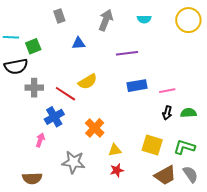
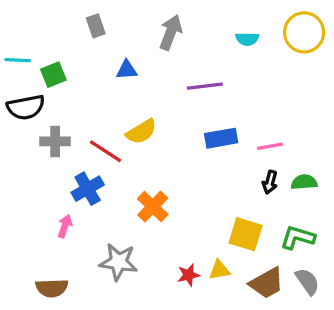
cyan semicircle: (144, 19) -> (247, 39), moved
yellow triangle: (115, 150) -> (219, 270), moved

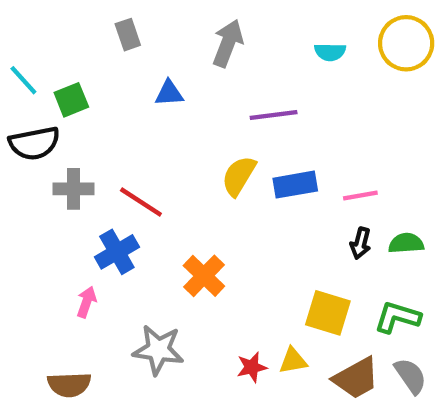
cyan line: (18, 60) -> (23, 80), turned 45
yellow semicircle: (141, 132) -> (239, 176), moved, turned 152

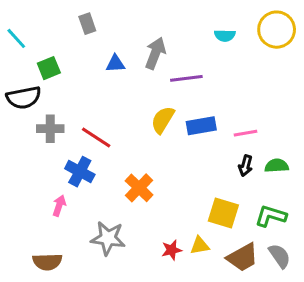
gray arrow: (228, 43) -> (155, 53), moved
cyan line: (23, 80) -> (16, 38), moved
blue cross: (117, 252) -> (80, 172), turned -32

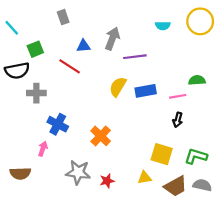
red line: (96, 138) -> (70, 66), moved
green semicircle: (277, 166) -> (197, 80), moved
red star: (172, 250) -> (107, 181), moved
gray semicircle: (280, 256) -> (202, 185), turned -42
brown semicircle: (47, 262) -> (20, 173), moved

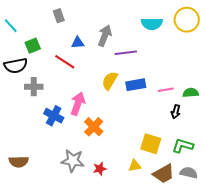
cyan semicircle: (163, 26) -> (152, 24), size x1.5
green semicircle: (197, 80) -> (191, 93), moved
black arrow: (178, 120) -> (176, 112), moved
pink arrow: (43, 149) -> (78, 104), moved, size x1.6

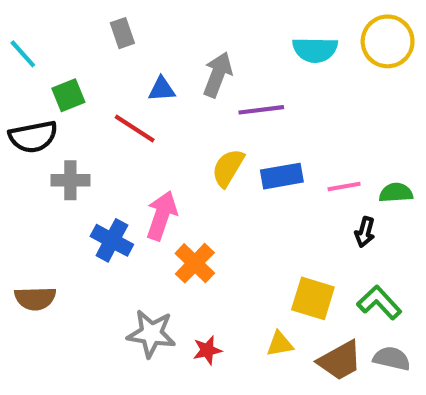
green L-shape: (183, 146) -> (379, 303), turned 30
brown semicircle: (19, 162) -> (35, 298), moved

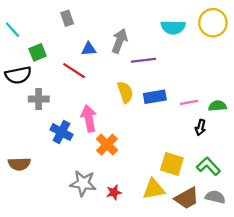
yellow semicircle: (228, 168) -> (125, 92), turned 130
pink arrow: (162, 215) -> (89, 118), turned -30
yellow triangle: (280, 344) -> (154, 189), size x1.5

